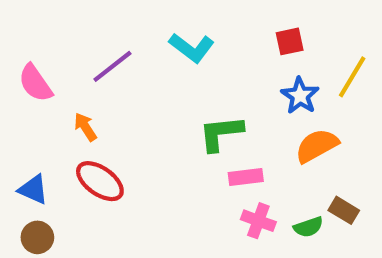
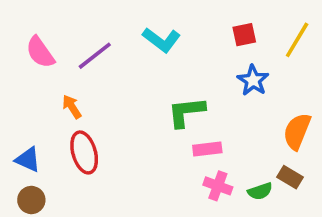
yellow line: (352, 77) -> (297, 40), moved
pink semicircle: (35, 83) -> (40, 52), moved
orange semicircle: (317, 146) -> (297, 131), moved, turned -39
red ellipse: (100, 181) -> (84, 152), turned 39

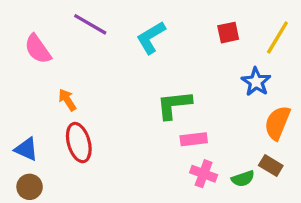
cyan L-shape: (162, 40) -> (151, 37), turned 112
purple line: (95, 56) -> (90, 24), moved, turned 68
blue star: (253, 80) -> (256, 82), moved

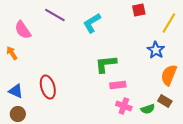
red square: (228, 33) -> (139, 10), moved
orange arrow: (67, 100) -> (12, 53), moved

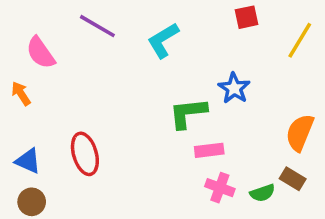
blue star: (156, 50) -> (234, 88), moved

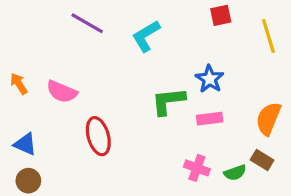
yellow line: (300, 40) -> (268, 36), turned -48
pink semicircle: (41, 53) -> (62, 92), moved, turned -32
pink rectangle: (209, 150) -> (210, 119), moved
red ellipse: (85, 154) -> (98, 136), moved

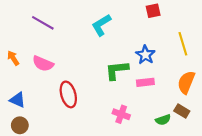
purple line: (87, 23) -> (43, 23), moved
yellow line: (268, 36) -> (183, 44), moved
pink cross: (197, 168) -> (121, 114), moved

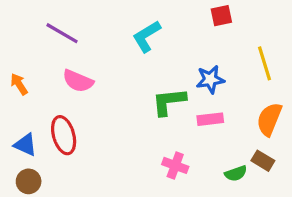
blue star: (145, 55) -> (210, 79), turned 30
pink semicircle: (43, 64) -> (78, 81), moved
red ellipse: (68, 94) -> (64, 135), moved

